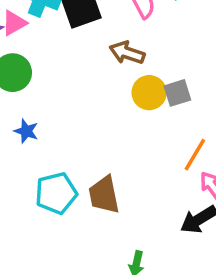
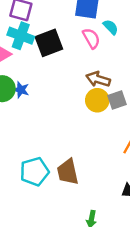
brown arrow: (127, 53) -> (98, 79), moved
blue star: (26, 131) -> (21, 90), moved

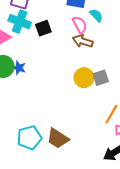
black square: (49, 43) -> (43, 28), size x0.7
brown arrow: (98, 79) -> (83, 41), moved
brown trapezoid: (68, 172) -> (58, 138), turned -45

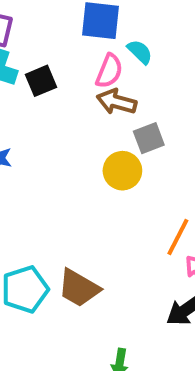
pink semicircle: (80, 25) -> (109, 71), turned 54
gray square: (101, 78) -> (149, 138), moved

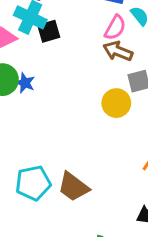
black square: (41, 81) -> (49, 31), moved

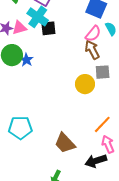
brown arrow: (118, 51) -> (92, 50), turned 30
brown trapezoid: (73, 187) -> (65, 143), moved

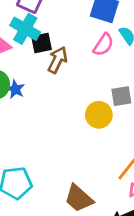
brown arrow: (92, 50) -> (58, 60), moved, turned 60

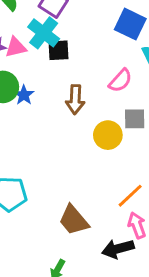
pink semicircle: (103, 45) -> (120, 81), moved
brown arrow: (58, 60) -> (75, 100), moved, turned 148

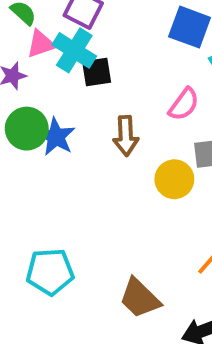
pink triangle: (16, 47) -> (41, 44), moved
blue star: (24, 95) -> (56, 137), size x1.4

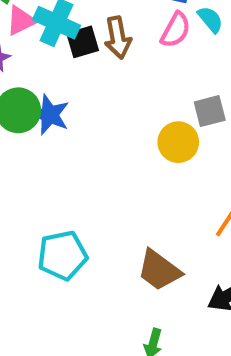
pink semicircle: (184, 104) -> (176, 30), moved
brown arrow: (126, 136) -> (118, 38), moved

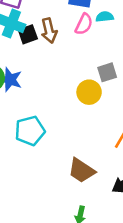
cyan semicircle: (210, 19) -> (105, 17), turned -54
cyan pentagon: (62, 255) -> (30, 131), moved

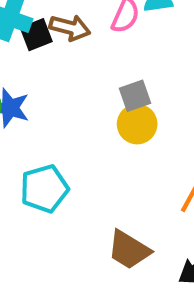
brown arrow: (49, 31) -> (70, 28), turned -60
gray square: (107, 72) -> (135, 96), moved

